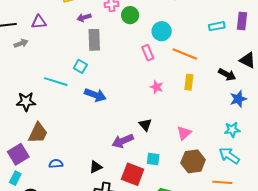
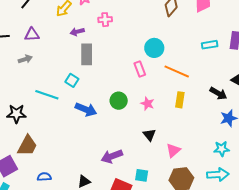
green circle: (130, 15) -> (119, 101), moved
gray arrow: (21, 43) -> (25, 59), moved
black triangle: (145, 125) -> (149, 135), moved
cyan arrow: (229, 156) -> (218, 175), turned 140

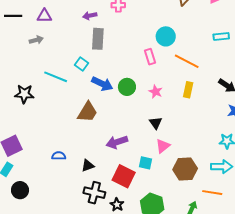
blue arrow: (86, 109) -> (102, 84), moved
brown trapezoid: (27, 146) -> (87, 112), moved
pink triangle: (173, 150) -> (163, 146), moved
blue semicircle: (44, 177) -> (59, 156), moved

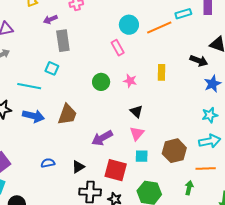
orange line: (187, 61) -> (159, 28), moved, turned -40
blue arrow: (102, 84) -> (33, 116), moved
pink triangle: (163, 146) -> (137, 133), moved
cyan square: (145, 163) -> (142, 156), moved

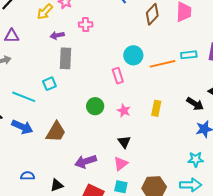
cyan square: (52, 68) -> (49, 84), turned 32

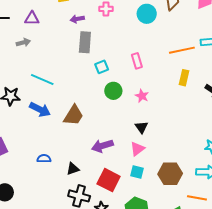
cyan circle: (133, 55) -> (147, 14), moved
cyan square: (49, 84) -> (102, 67), moved
yellow rectangle: (156, 108) -> (184, 78), moved

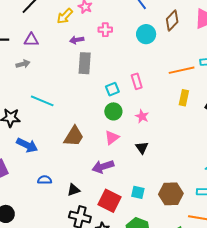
cyan square: (102, 67) -> (112, 89), moved
blue arrow: (40, 110) -> (27, 145), moved
pink triangle: (137, 149) -> (112, 137), moved

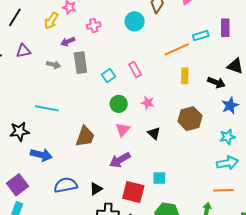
gray arrow: (23, 64) -> (54, 65), moved, turned 40
cyan square: (112, 89) -> (109, 76), moved
blue semicircle: (45, 180) -> (66, 185), size x1.6
brown hexagon: (171, 194) -> (190, 119), moved

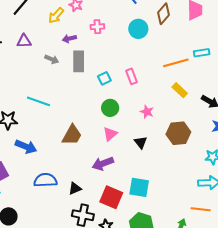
yellow rectangle: (185, 76) -> (180, 90), turned -56
pink star: (148, 103) -> (147, 112), moved
cyan square: (159, 178) -> (139, 187), size x1.5

